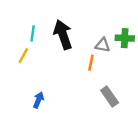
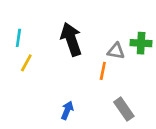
cyan line: (33, 33) -> (18, 38), moved
blue arrow: (38, 100) -> (67, 110), moved

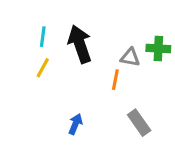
cyan line: (18, 38) -> (43, 37), moved
yellow line: (26, 63) -> (43, 68), moved

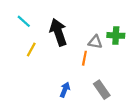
cyan line: (43, 37) -> (24, 21), moved, turned -56
blue arrow: (75, 124) -> (65, 90), moved

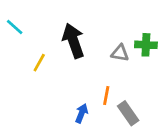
cyan line: (24, 21) -> (15, 27), moved
orange line: (84, 58) -> (106, 95), moved

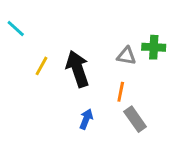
black arrow: (73, 41) -> (78, 69), moved
orange line: (106, 95) -> (121, 92), moved

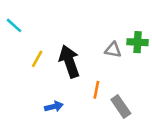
orange line: (121, 92) -> (96, 90), moved
blue arrow: (86, 119) -> (54, 107), moved, turned 54

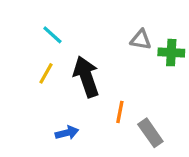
cyan line: (14, 25) -> (52, 35), moved
gray triangle: (113, 50) -> (141, 40), moved

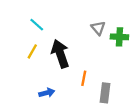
gray triangle: (141, 40) -> (98, 28), turned 40
gray rectangle: (150, 133) -> (105, 93), turned 42

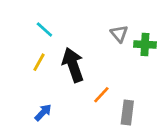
orange line: (84, 78) -> (101, 95), turned 32
blue arrow: (47, 93) -> (43, 112), moved, turned -32

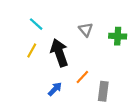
gray triangle: (119, 34) -> (86, 30), moved
blue arrow: (43, 112) -> (55, 89), moved

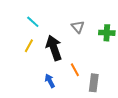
orange line: (82, 77) -> (75, 70), turned -72
blue arrow: (55, 89) -> (50, 81), turned -72

